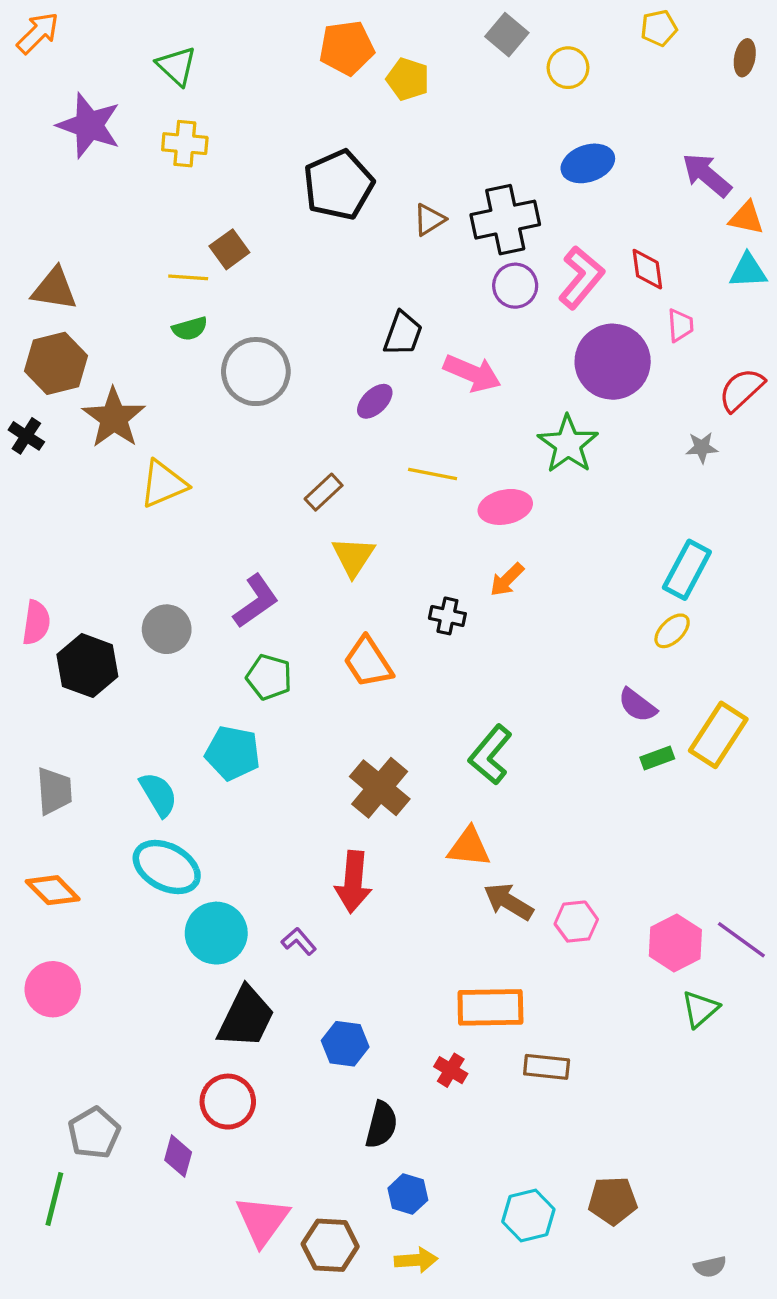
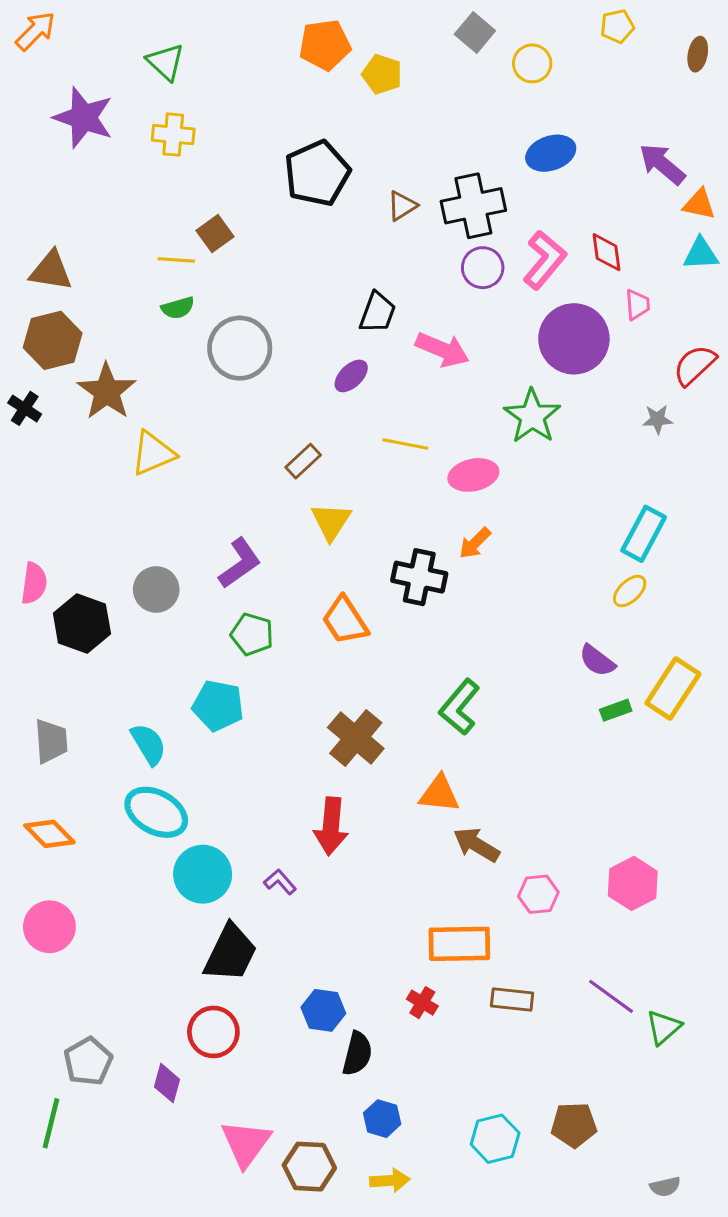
black cross: (447, 616) -> (419, 577), size x1.6
pink hexagon: (576, 922) -> (538, 894), moved
purple line: (741, 940) -> (611, 996), moved
green triangle: (700, 1009) -> (664, 1027), moved
blue hexagon: (345, 1044) -> (323, 1010), moved

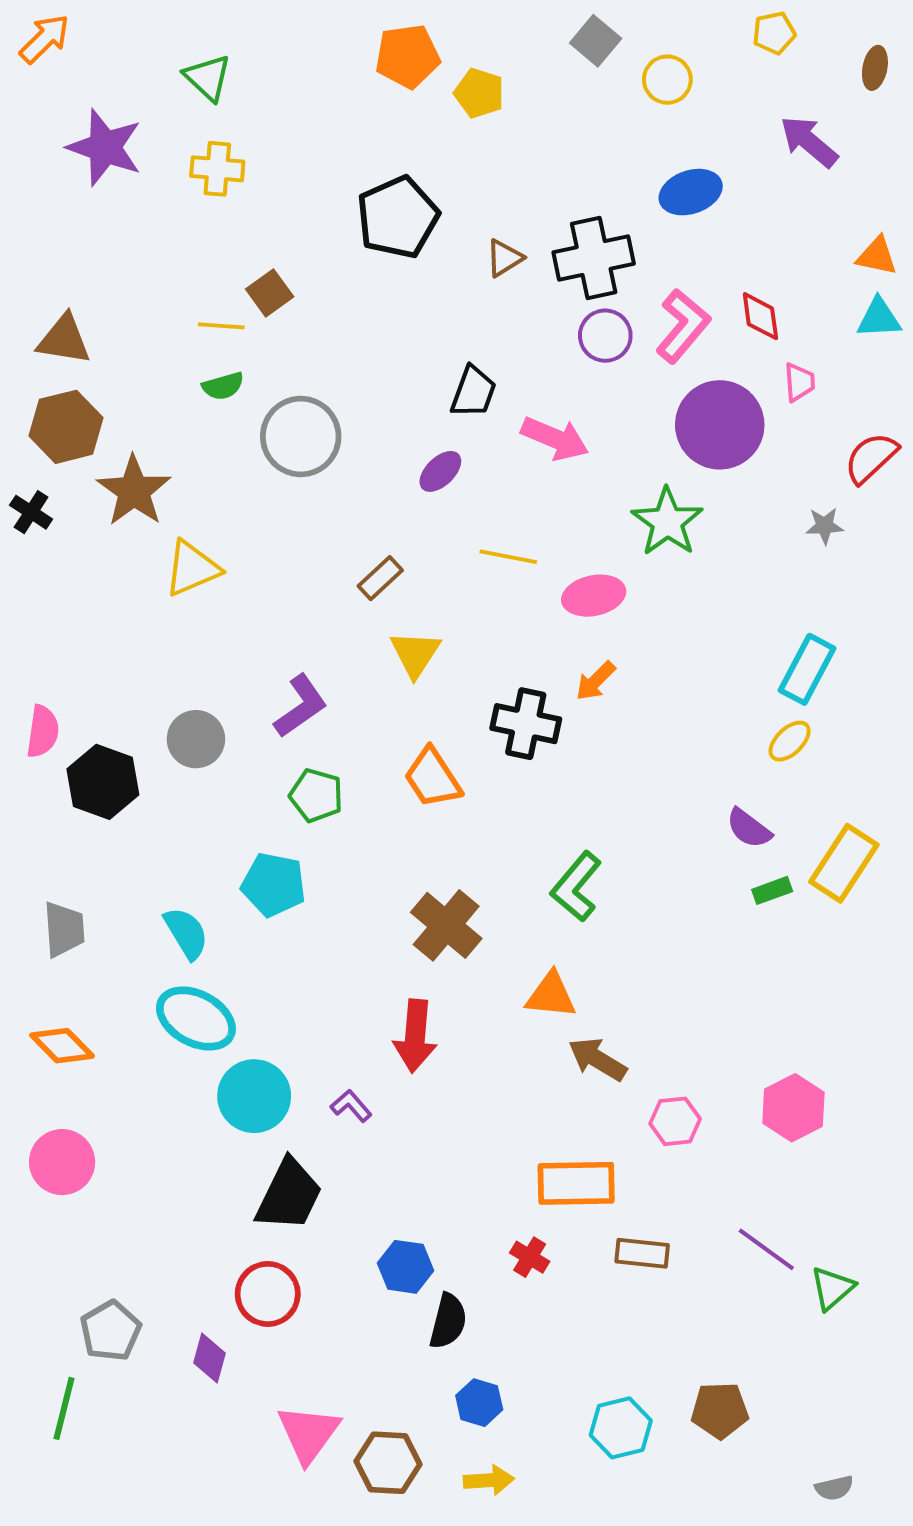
purple arrow: (662, 164) -> (809, 142), moved

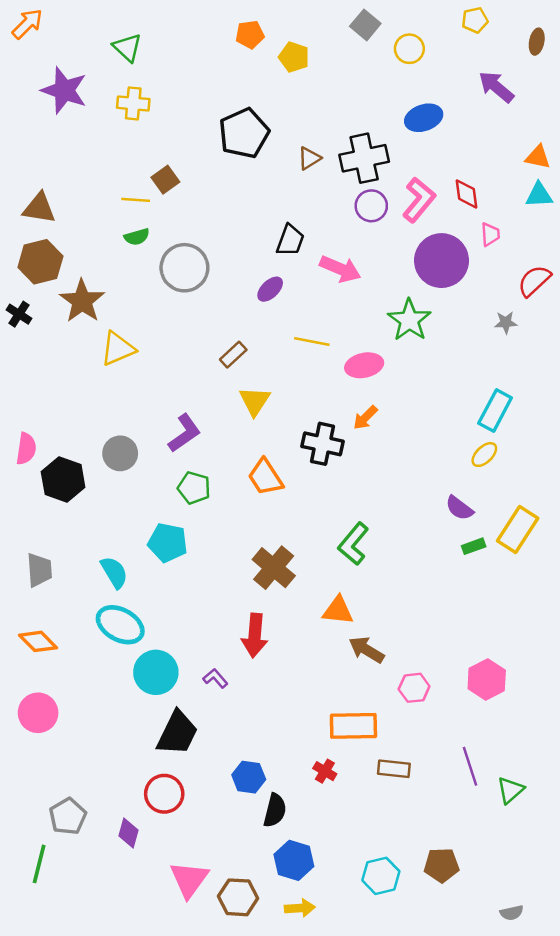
orange pentagon: (407, 56) -> (250, 34), size x0.7
purple line: (766, 1249) -> (470, 766), turned 36
blue hexagon: (479, 1403) -> (294, 860), size x1.4

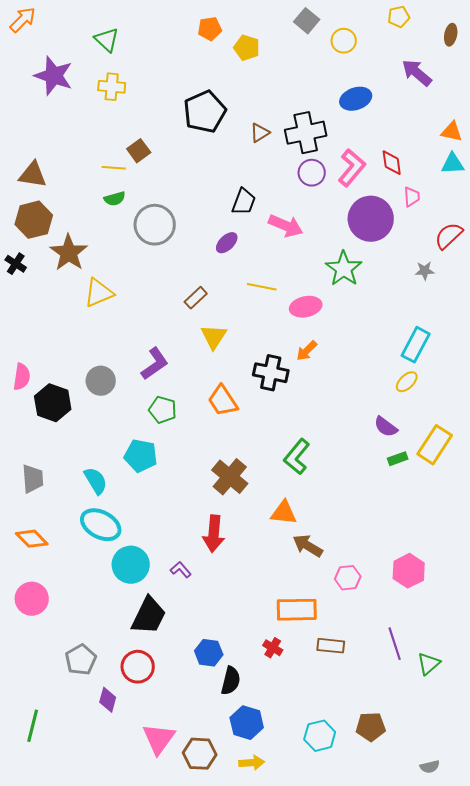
gray pentagon: (68, 816) -> (81, 660), moved

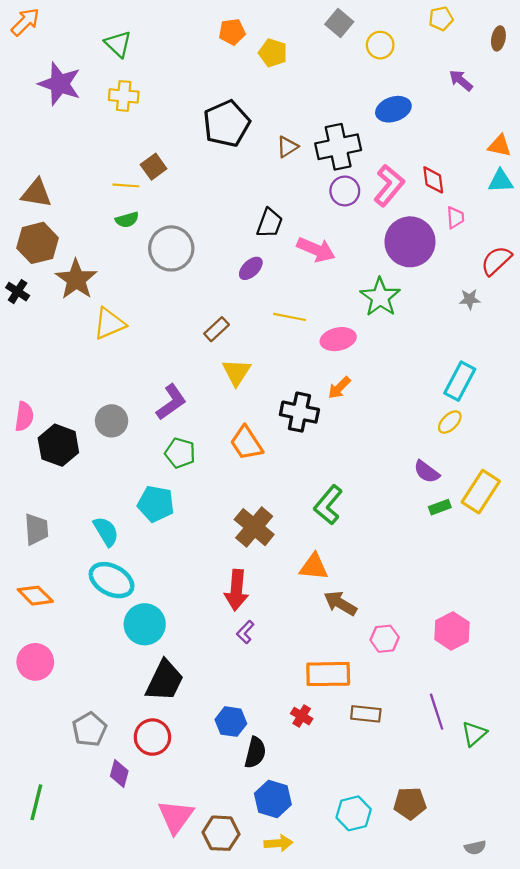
purple arrow: (417, 73) -> (461, 80), size x0.7
purple L-shape: (181, 570) -> (245, 632), moved, turned -95

